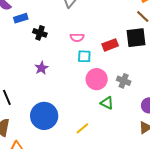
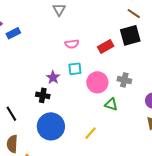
black cross: (40, 33) -> (43, 95), moved
cyan square: (84, 56) -> (75, 69), moved
purple star: (41, 68) -> (53, 77), moved

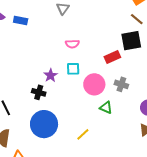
blue rectangle: (13, 33) -> (21, 20), moved, turned 32
red rectangle: (106, 47) -> (112, 57), moved

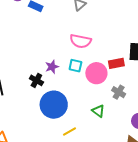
pink semicircle: (72, 44) -> (81, 41), size x1.5
pink circle: (94, 84) -> (96, 73), moved
blue circle: (44, 124) -> (54, 105), moved

